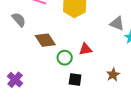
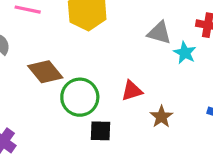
red triangle: (85, 49) -> (132, 91), moved
green circle: (65, 58) -> (80, 97), size x1.5

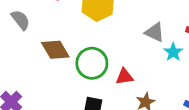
green circle: (80, 97) -> (92, 63), moved

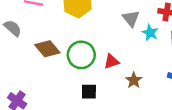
gray triangle: (155, 32) -> (131, 18), turned 36

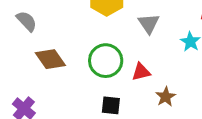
gray triangle: (131, 18) -> (149, 23), moved
brown diamond: (47, 49) -> (50, 59), moved

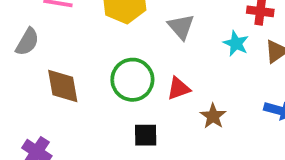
gray semicircle: (27, 21) -> (27, 42), turned 80
brown diamond: (50, 59) -> (63, 86), turned 32

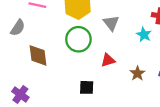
green circle: (132, 80) -> (78, 39), moved
brown star: (213, 116) -> (137, 73), moved

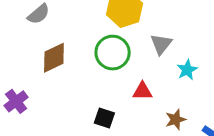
cyan star: (144, 35) -> (187, 70), moved
brown diamond: (38, 55) -> (54, 58), turned 55

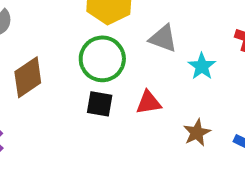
gray triangle: (161, 44) -> (163, 38), turned -40
black square: (104, 118) -> (100, 104), moved

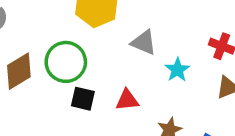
green circle: (102, 59) -> (66, 62), moved

